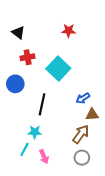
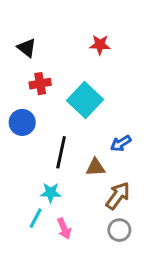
brown triangle: (92, 115) -> (95, 167), moved

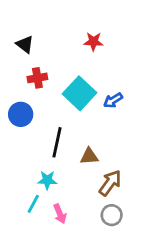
blue arrow: (121, 143) -> (113, 100), moved

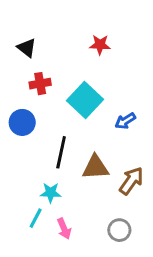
blue arrow: (113, 100) -> (125, 121), moved
brown triangle: (89, 156) -> (95, 167), size x1.4
brown arrow: (110, 183) -> (131, 181), moved

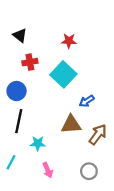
red star: (100, 45) -> (69, 41), moved
blue arrow: (125, 121) -> (87, 101), moved
black line: (61, 152) -> (19, 121), moved
cyan line: (36, 218) -> (11, 162), moved

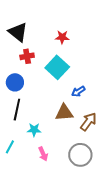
black triangle: (20, 35) -> (18, 32), size x1.5
gray circle: (89, 171) -> (80, 155), size x1.5

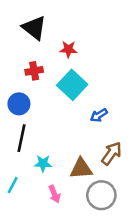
black triangle: (18, 32) -> (34, 28), moved
red star: (62, 37) -> (68, 49), moved
brown triangle: (64, 113) -> (81, 169), moved

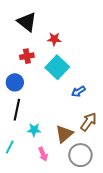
brown triangle: (81, 169) -> (64, 134), turned -36

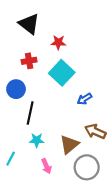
black line: (17, 110) -> (30, 113), moved
brown arrow: (89, 122) -> (95, 131), turned -102

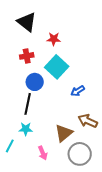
blue circle: (16, 89) -> (35, 82), moved
cyan star: (37, 140) -> (26, 129), moved

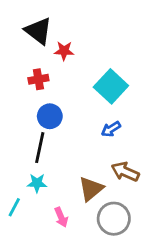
red star: (54, 39) -> (64, 51), moved
cyan square: (57, 67) -> (111, 86), moved

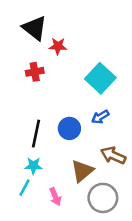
blue circle: (50, 116) -> (69, 128), moved
cyan line: (14, 207) -> (24, 188), moved

